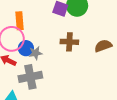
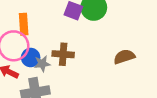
brown cross: (69, 42) -> (63, 54), moved

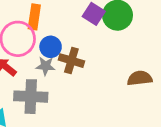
blue circle: (31, 58) -> (51, 47), moved

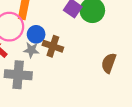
brown semicircle: (140, 78) -> (109, 63), turned -66

